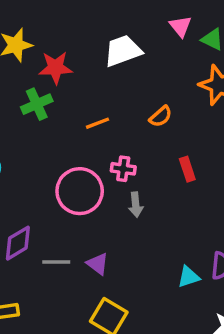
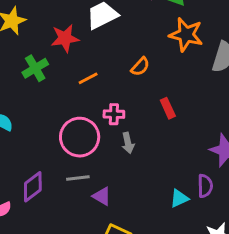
red star: (55, 68) -> (65, 38), moved
gray line: (56, 262) -> (78, 178), moved

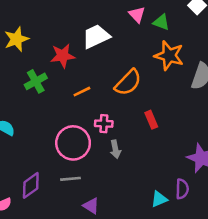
orange semicircle: (140, 67) -> (128, 83), size x1.6
purple triangle: (102, 196) -> (91, 206), moved

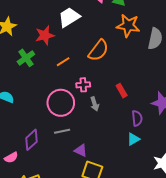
red rectangle: (151, 120) -> (122, 91), moved
purple semicircle: (182, 189) -> (137, 118), moved

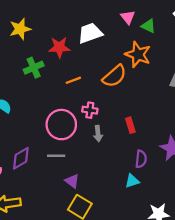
orange star: (128, 26) -> (138, 54), moved

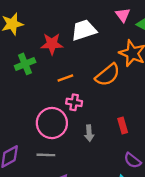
pink cross: (90, 110) -> (74, 102), moved
purple semicircle: (141, 159) -> (133, 160), turned 120

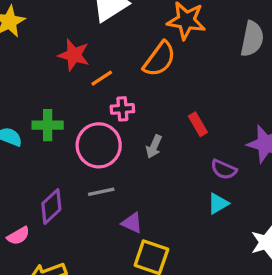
red star: (52, 44) -> (74, 55), moved, turned 30
green cross: (25, 64) -> (48, 125), moved, turned 36
gray arrow: (89, 133) -> (154, 147), turned 42

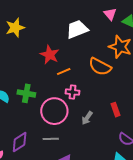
orange semicircle: (159, 59) -> (100, 67), turned 70

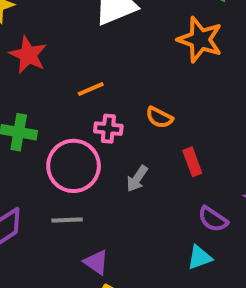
red star: (50, 55) -> (28, 55), moved
orange semicircle: (100, 67) -> (159, 117), moved, size x0.6

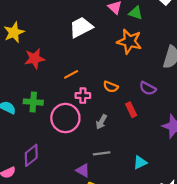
red star: (28, 55) -> (35, 59), turned -30
purple semicircle: (213, 219) -> (148, 88), moved
gray line: (67, 220) -> (102, 153), moved

